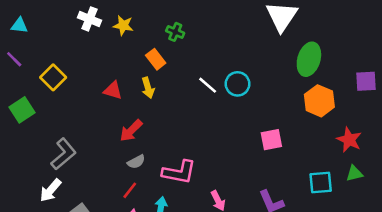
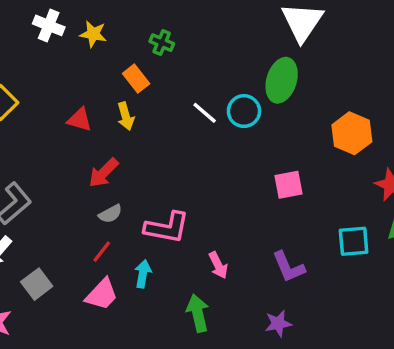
green ellipse: (309, 59) -> (282, 80), moved

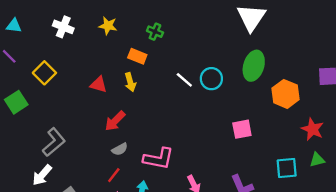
white cross: (49, 25) -> (63, 27), moved
orange rectangle: (136, 79) -> (137, 56), turned -30
green ellipse: (282, 80) -> (254, 66), moved

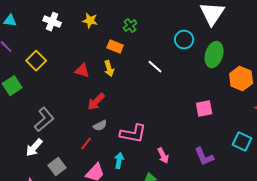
green cross: (155, 32) -> (130, 26), turned 32
cyan circle: (211, 79) -> (184, 40), moved
cyan square: (287, 168) -> (242, 142), turned 30
red line: (114, 175) -> (86, 144), moved

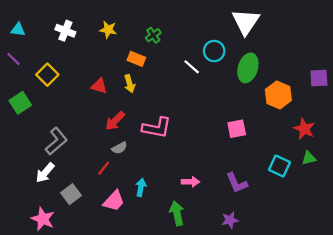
white line: (155, 67) -> (192, 67), moved
pink L-shape: (133, 134) -> (157, 128), moved
pink arrow: (163, 156) -> (190, 182), turned -63

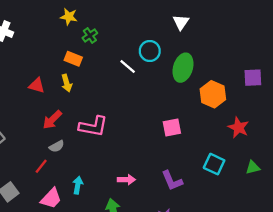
white triangle: (246, 22) -> (181, 22), size x0.6
yellow star: (108, 30) -> (69, 17), moved
green triangle: (309, 158) -> (253, 167), moved

